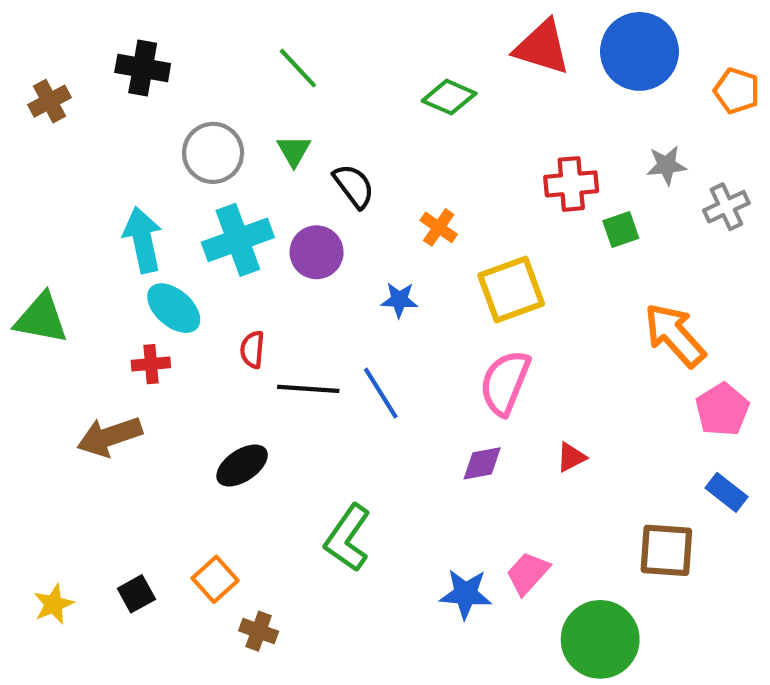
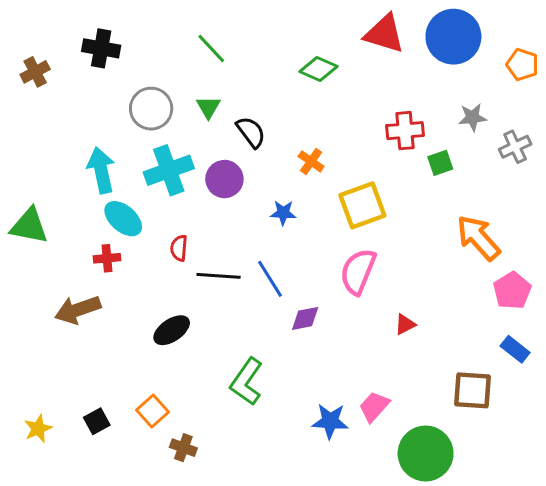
purple diamond: (482, 463) -> (305, 318), moved

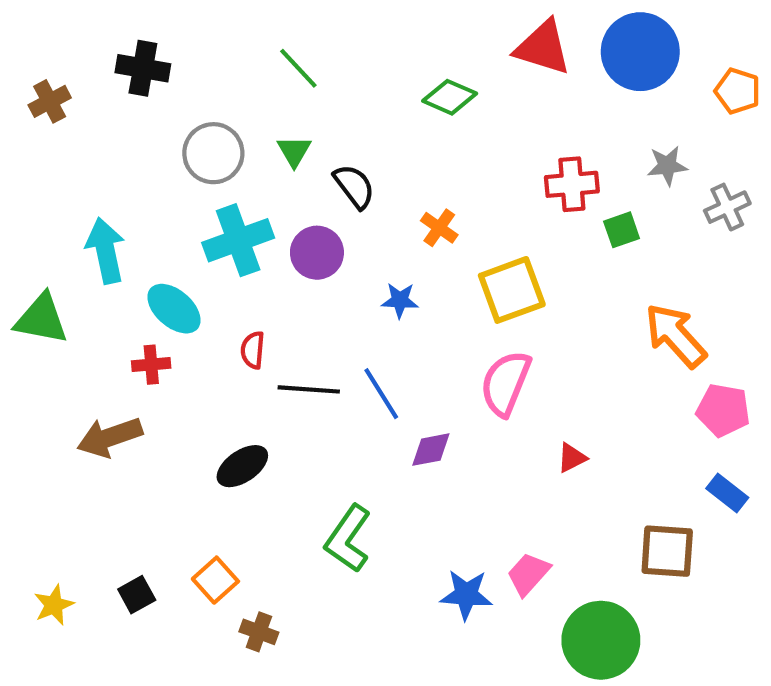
cyan arrow: (101, 170) -> (106, 251), moved
pink pentagon: (512, 291) -> (723, 410), turned -30

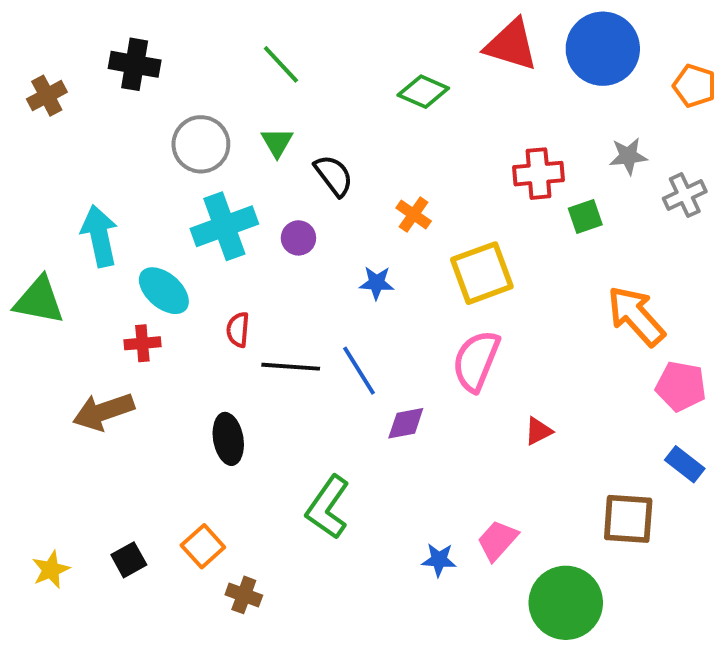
purple circle: (317, 253) -> (298, 238), size x0.7
black ellipse: (242, 466) -> (228, 439), turned -66
blue star: (466, 595) -> (439, 560), size x0.7

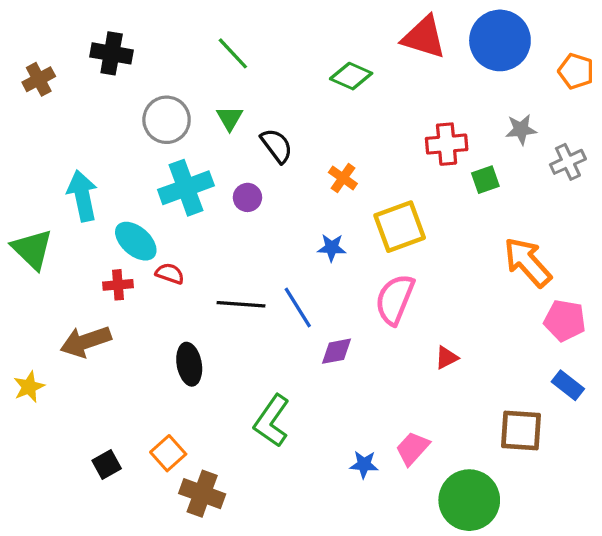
blue star: (377, 283) -> (332, 248), moved
green triangle: (39, 300) -> (32, 249), turned 33
red semicircle: (238, 330) -> (170, 274), moved, turned 104
yellow star: (51, 570) -> (29, 387), moved
brown cross: (244, 595) -> (202, 494), size x1.5

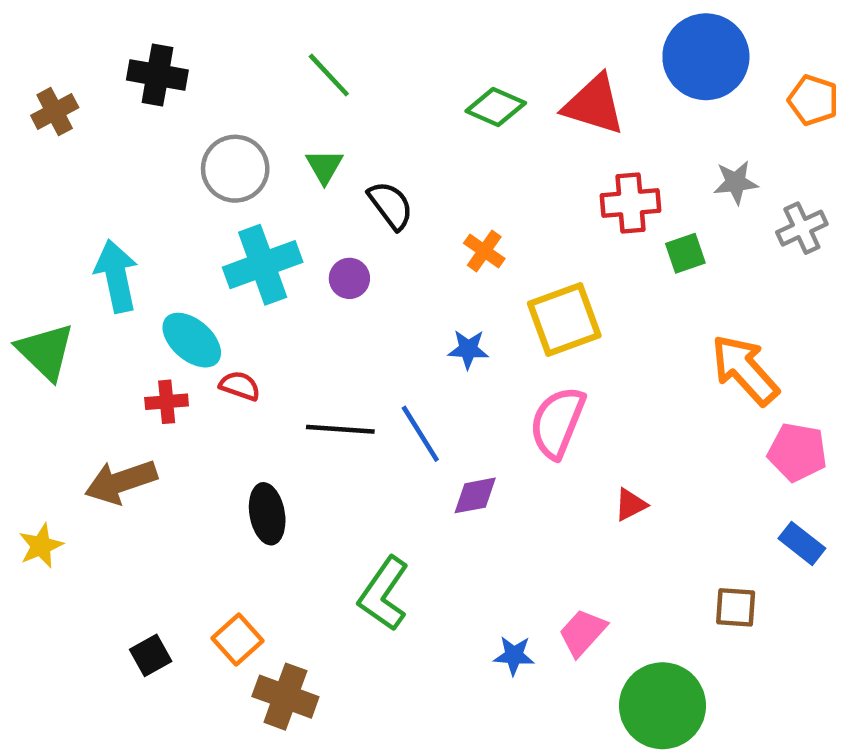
red triangle: (424, 37) -> (594, 105), moved
brown square: (521, 431) -> (736, 607), size x0.7

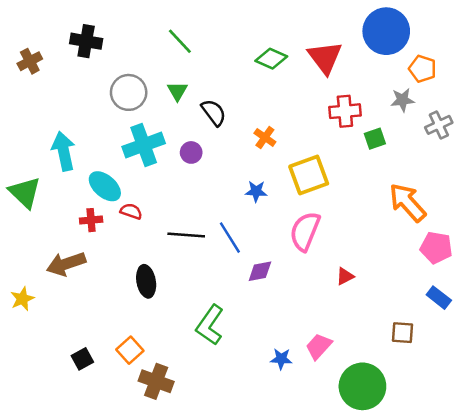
orange pentagon: (813, 100) -> (423, 69), moved
red triangle: (594, 105) -> (325, 57), turned 36

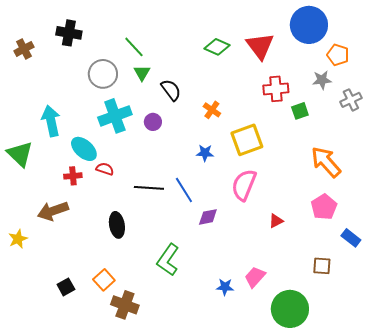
green line: (180, 41) -> (134, 47), moved
pink pentagon: (436, 248) -> (324, 207), moved, turned 30

